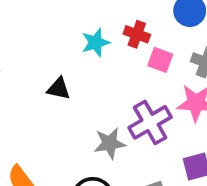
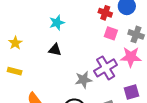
red cross: (137, 34) -> (105, 13), moved
cyan star: (96, 43) -> (57, 23), moved

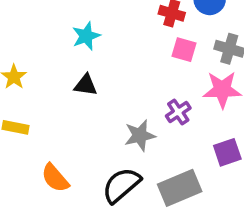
purple cross: (106, 68) -> (178, 112), size x0.6

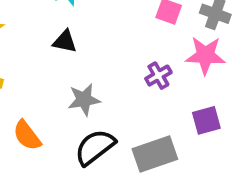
gray star: (140, 135) -> (84, 100), moved

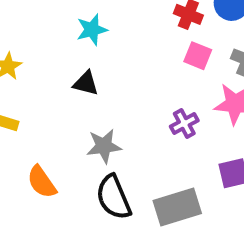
black semicircle: (95, 147) -> (114, 197), turned -78

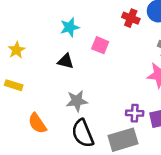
pink square: (198, 56) -> (100, 45), moved
purple cross: (184, 124) -> (135, 113), moved, turned 30

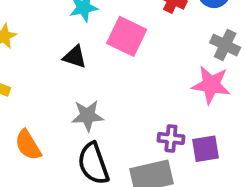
pink square: (100, 45) -> (127, 36), size x1.5

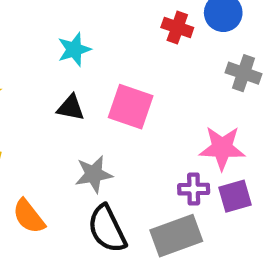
pink square: (127, 36) -> (131, 107), moved
pink star: (211, 85) -> (222, 148), moved

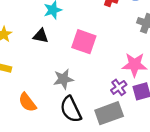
black triangle: (71, 108) -> (41, 36), moved
purple cross: (194, 189) -> (119, 87), turned -35

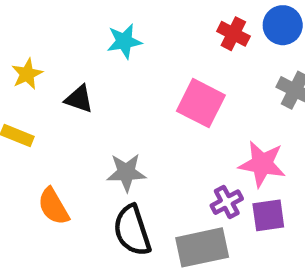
black triangle: (41, 36) -> (79, 99), moved
pink square: (84, 42) -> (201, 103), moved

